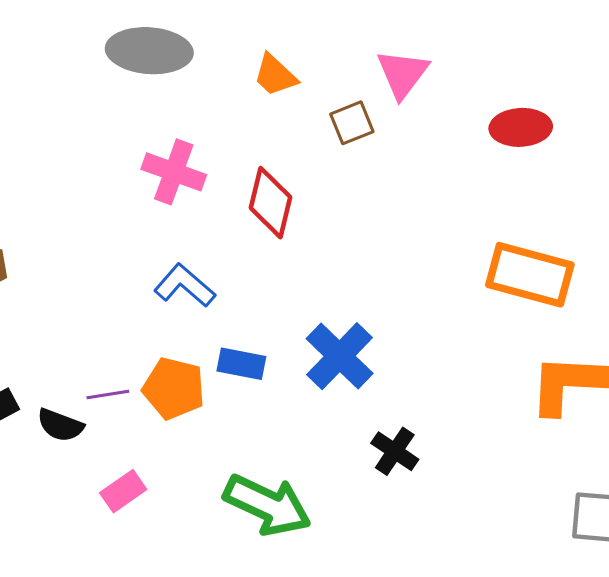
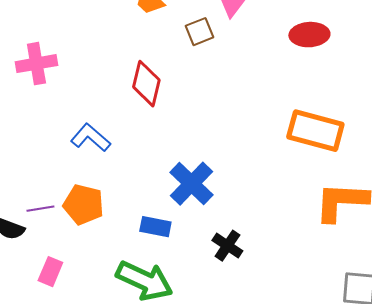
pink cross: (174, 172) -> (36, 64), moved, turned -30
blue rectangle: (241, 364) -> (155, 227), moved
pink rectangle: (123, 491) -> (50, 272), turned -32

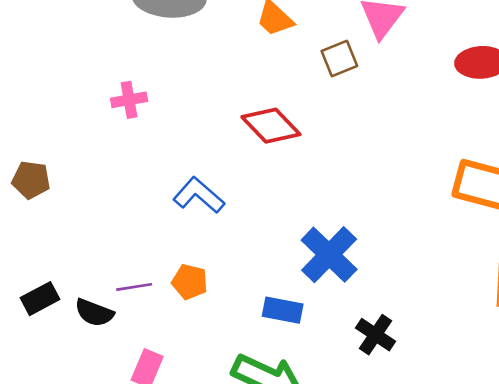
pink cross: (36, 64) -> (129, 100), size x0.7
red diamond: (146, 84) -> (271, 126), turned -57
orange pentagon: (83, 205) -> (190, 282), size x0.7

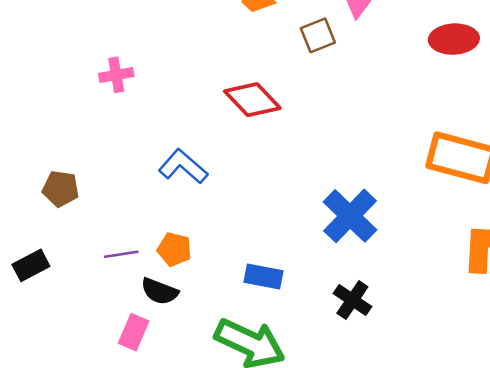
brown pentagon: (31, 180) -> (61, 189), moved
blue cross: (329, 255) -> (350, 216), moved
black semicircle: (94, 313) -> (160, 291), moved

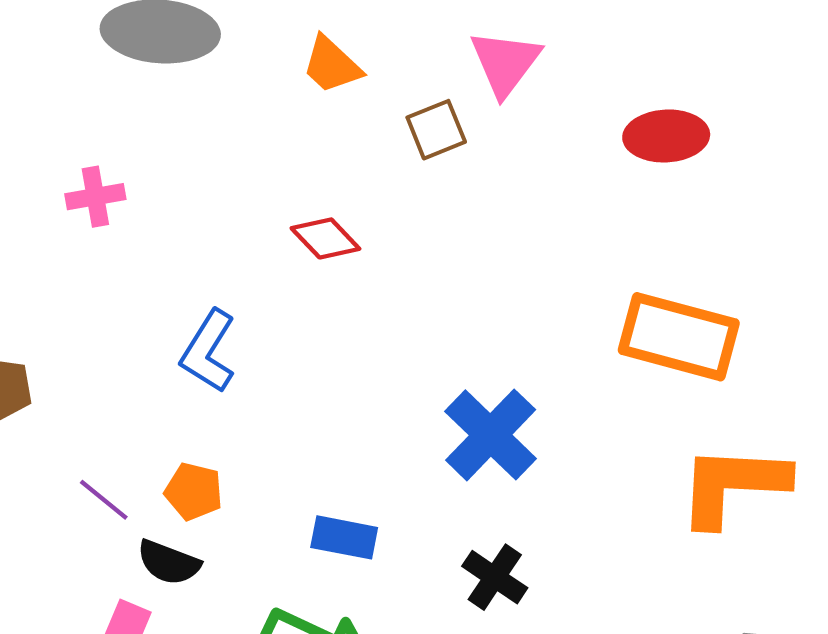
red diamond: (252, 100) -> (325, 238), size x0.7
blue L-shape: (183, 166) -> (208, 351), turned -99
purple line: (121, 254) -> (104, 500), turned 48

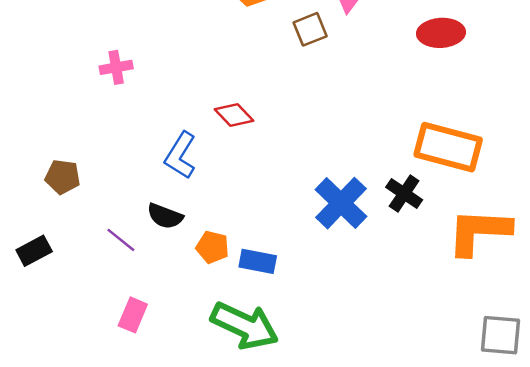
red diamond: (325, 238) -> (234, 115), moved
orange pentagon: (194, 491) -> (213, 247), moved
black semicircle: (169, 562) -> (165, 216), moved
black cross: (495, 577) -> (404, 194), moved

